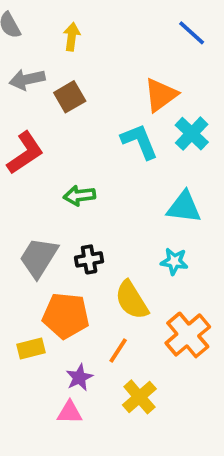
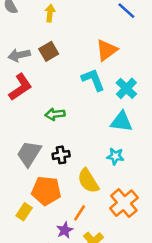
gray arrow: (27, 79) -> (19, 55), moved
cyan cross: (192, 134) -> (126, 88), moved
yellow rectangle: (31, 349) -> (24, 212), turned -42
purple star: (79, 378) -> (65, 230), moved

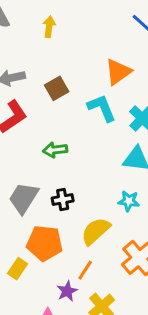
brown square: (49, 51) -> (57, 88), moved
yellow semicircle: (88, 181) -> (96, 231), turned 80

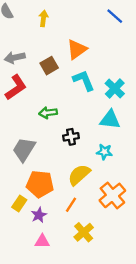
orange triangle: (118, 72) -> (77, 49), moved
black cross: (63, 200) -> (71, 137), moved
purple star: (67, 291) -> (39, 215), moved

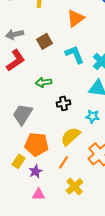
orange triangle: (77, 49) -> (76, 18), moved

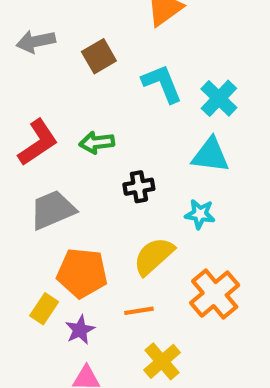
red L-shape: (16, 60) -> (38, 143), moved
gray trapezoid: (23, 114) -> (53, 210), turned 35
orange line: (64, 162) -> (139, 311), turned 48

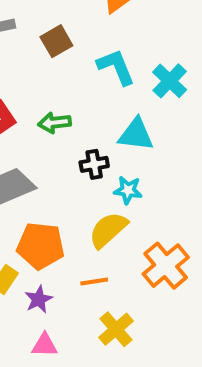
cyan triangle: (210, 155) -> (136, 135), moved
cyan star: (200, 214) -> (128, 190), moved

